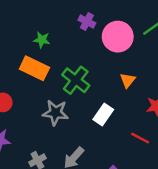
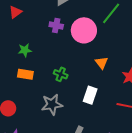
orange rectangle: (34, 68) -> (25, 74), size x0.7
green cross: (76, 80) -> (61, 74), size x0.6

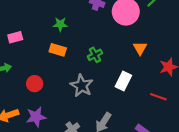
green cross: (61, 74) -> (95, 55), turned 32
gray star: (52, 104) -> (82, 86), turned 30

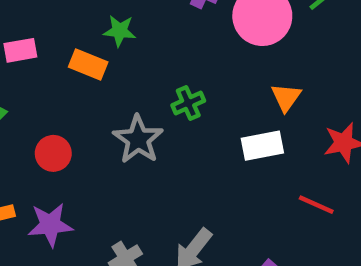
orange rectangle: (58, 50) -> (88, 65), moved
white rectangle: (123, 81) -> (262, 146), moved, turned 48
gray star: (82, 86) -> (138, 139), moved

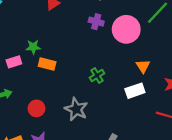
green star: (120, 31) -> (33, 47), moved
gray star: (138, 139) -> (76, 109), moved

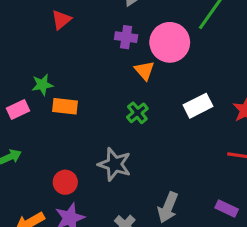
orange triangle: (143, 66) -> (144, 70), moved
white rectangle: (135, 91) -> (198, 106), moved
red circle: (37, 108) -> (65, 182), moved

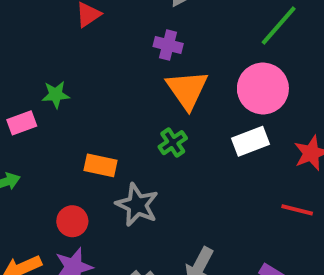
pink circle: (170, 42) -> (263, 88), moved
orange triangle: (144, 70) -> (187, 90), size x1.6
orange rectangle: (65, 106) -> (100, 165), moved

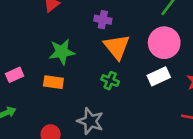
green star: (56, 95) -> (62, 52), moved, size x1.5
green cross: (173, 143) -> (110, 81), turned -30
orange rectangle: (100, 165) -> (53, 82), moved

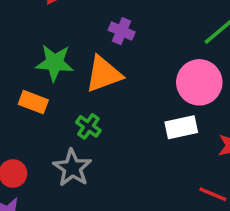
orange triangle: (117, 47) -> (104, 74), moved, turned 36
green cross: (110, 81) -> (88, 126), moved

